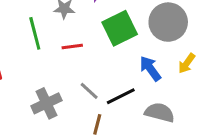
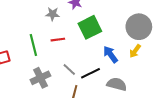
gray circle: (168, 22) -> (139, 27), moved
green line: (35, 33) -> (33, 45), moved

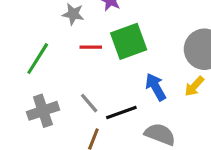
red line: (58, 40) -> (91, 47), moved
green line: (33, 45) -> (38, 59), turned 40

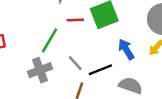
green line: (38, 59) -> (50, 40), moved

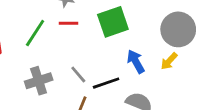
red line: (75, 20) -> (68, 23), moved
green line: (50, 40) -> (35, 33), moved

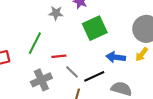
red line: (68, 23) -> (59, 56), moved
blue arrow: (136, 61) -> (116, 57), turned -48

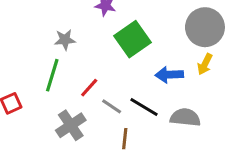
gray star: (56, 13) -> (65, 40), moved
red line: (59, 56) -> (89, 88), turned -32
black line: (94, 76) -> (144, 107), turned 66

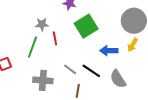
red line: (89, 88) -> (55, 38), moved, turned -56
gray semicircle: (185, 117) -> (118, 79), turned -132
gray cross: (71, 125) -> (43, 80), turned 36

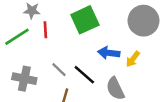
yellow arrow: (133, 45) -> (133, 59), moved
green line: (32, 47) -> (17, 37), turned 30

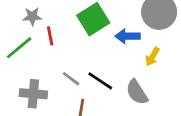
blue arrow: (109, 53) -> (128, 36), moved

